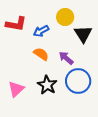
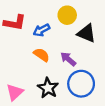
black triangle: (83, 34) -> (86, 33), turned -36

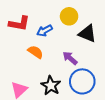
orange semicircle: (41, 55) -> (35, 52), moved

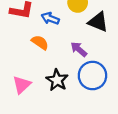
blue arrow: (45, 31) -> (50, 18), turned 49

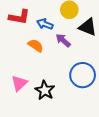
purple arrow: (79, 49) -> (63, 40), moved
black star: (57, 80) -> (45, 90), moved

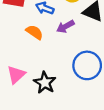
purple arrow: (63, 40) -> (65, 26), turned -70

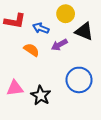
pink triangle: (16, 75) -> (15, 88), turned 36

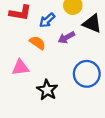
blue arrow: (41, 28) -> (47, 20), turned -63
pink triangle: (15, 88) -> (20, 67), moved

